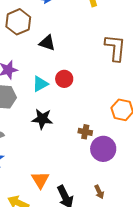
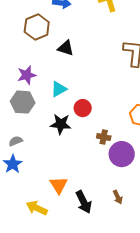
red circle: (64, 79) -> (83, 108), moved

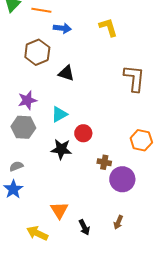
brown arrow: (118, 197) -> (118, 222), turned 48
black arrow: (84, 202) -> (84, 227), size x0.7

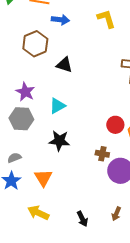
purple star: (27, 100) -> (25, 92), turned -30
red circle: (83, 133) -> (115, 125), moved
orange triangle: (59, 210) -> (43, 178), moved
yellow arrow: (37, 233) -> (38, 213), moved

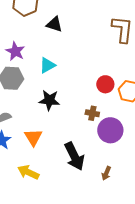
black arrow: (82, 219) -> (74, 156), moved, size x1.8

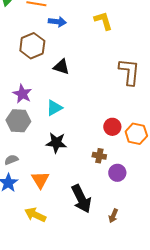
purple circle: (110, 130) -> (117, 173), size x0.7

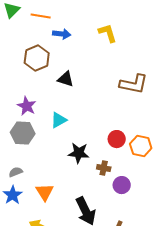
brown L-shape: (129, 72) -> (134, 84), turned 96
black star: (56, 143) -> (79, 153), moved

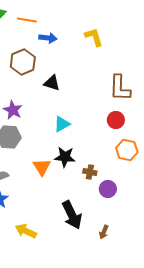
brown L-shape: (134, 84) -> (120, 88), turned 80
cyan triangle: (59, 120) -> (62, 124), moved
red circle: (117, 139) -> (116, 120), moved
orange triangle: (45, 192) -> (42, 167), moved

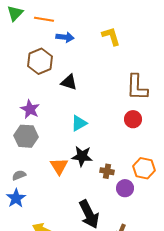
orange hexagon: (127, 150) -> (144, 168), moved

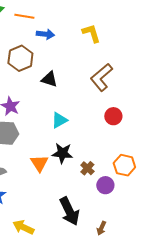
brown L-shape: (137, 87) -> (101, 77), moved, turned 48
brown cross: (107, 171) -> (87, 168), turned 32

